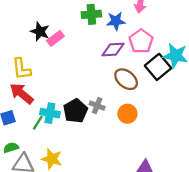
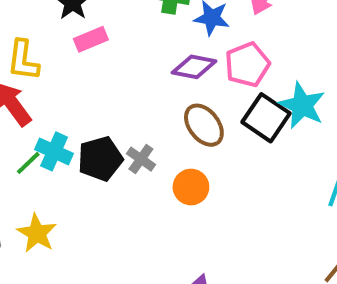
pink rectangle: (55, 38) -> (91, 39), moved
black square: (158, 67) -> (266, 118), turned -30

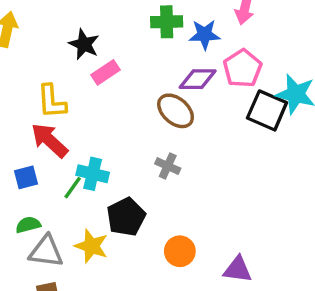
brown ellipse: (204, 125) -> (176, 111), moved
black pentagon: (100, 159) -> (126, 217), moved
orange circle: (191, 187) -> (180, 251), moved

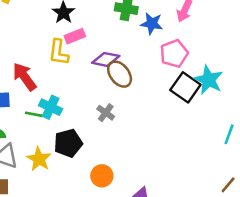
purple diamond: (198, 79) -> (106, 59), moved
yellow L-shape: (52, 101) -> (59, 52), moved
green line: (73, 188) -> (34, 114), turned 54

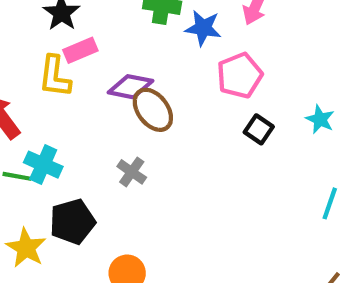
cyan star: (208, 80) -> (320, 119), moved, size x0.6
black square: (185, 87) -> (259, 129), size x0.6

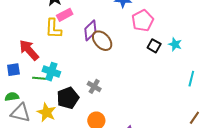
purple diamond: (130, 87) -> (90, 30), turned -50
cyan star: (320, 119) -> (175, 44), moved
gray cross: (132, 172) -> (94, 86), moved

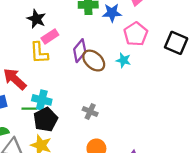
cyan star: (175, 44) -> (123, 60), moved
black square: (154, 46) -> (176, 43), moved, size x1.5
black pentagon: (68, 98) -> (46, 120), moved

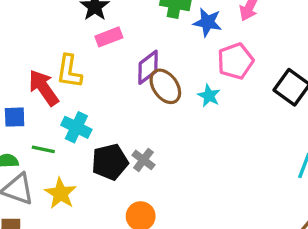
yellow L-shape: (39, 53) -> (69, 71), moved
green line: (29, 109) -> (43, 149), moved
black pentagon: (46, 120) -> (110, 162), moved

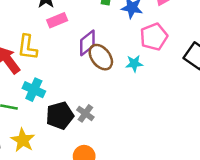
cyan star: (209, 96) -> (134, 64), turned -30

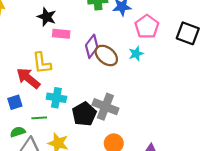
pink rectangle: (57, 20) -> (61, 34), turned 42
gray cross: (85, 113) -> (105, 107), size x1.6

